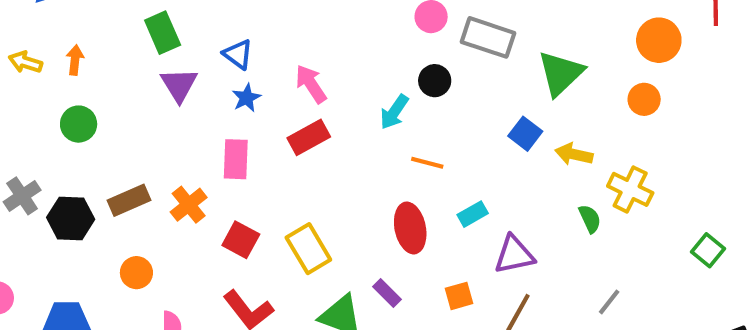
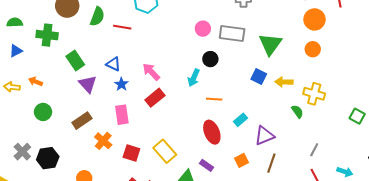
orange arrow: (75, 60) -> (36, 82), turned -64
brown rectangle: (129, 200) -> (82, 121), moved

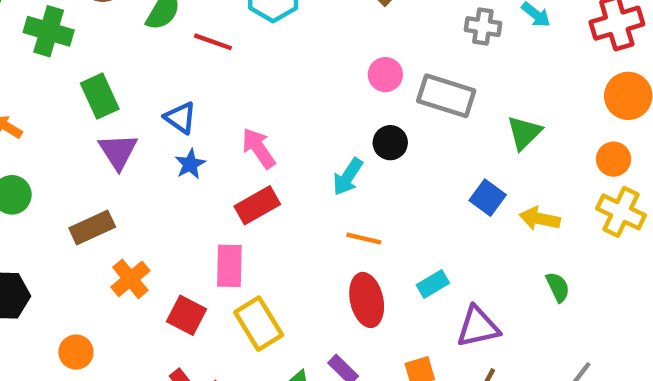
green triangle: (270, 44) -> (524, 133), size x0.7
yellow cross: (314, 94) -> (621, 212), moved
orange line: (214, 99) -> (364, 238), moved
pink rectangle: (122, 115) -> (229, 266), moved

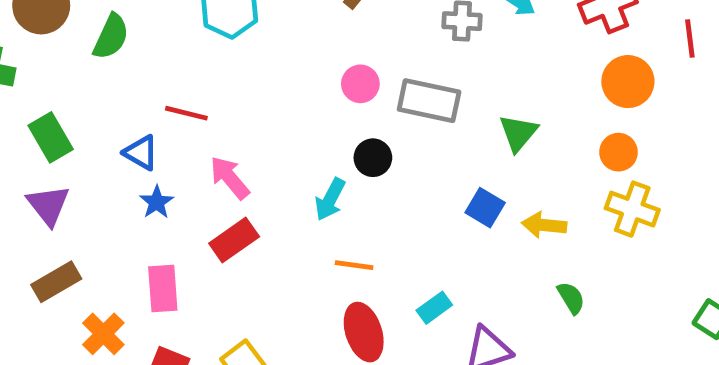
red line: (213, 42) -> (186, 113), moved
purple triangle: (118, 151) -> (48, 205), moved
pink rectangle: (229, 266) -> (163, 289), moved

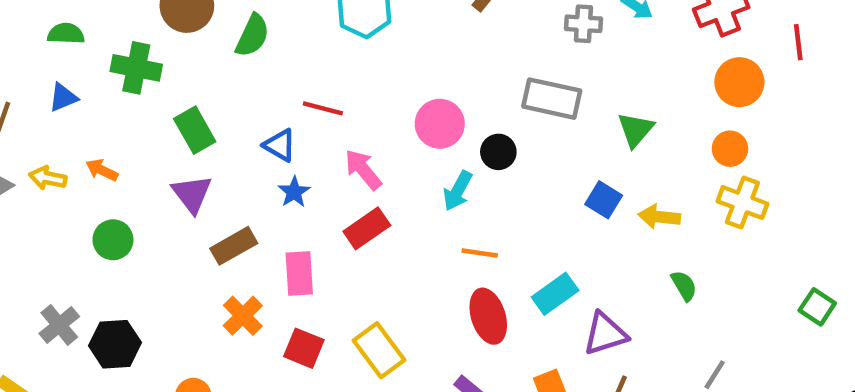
pink circle: (360, 84) -> (440, 124), moved, size x1.4
brown rectangle: (56, 282) -> (234, 246), moved
cyan rectangle: (434, 308) -> (555, 294), size x1.4

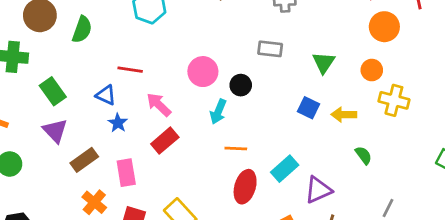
gray rectangle: (552, 99) -> (270, 49), size x0.7
orange circle: (730, 149) -> (372, 70), moved
red ellipse: (488, 316) -> (245, 187), turned 40

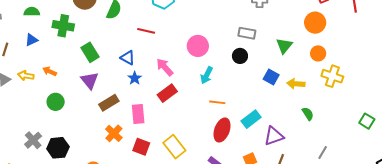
orange circle: (384, 27) -> (315, 23), moved
red line: (130, 70) -> (146, 31), moved
black circle: (241, 85) -> (240, 56), moved

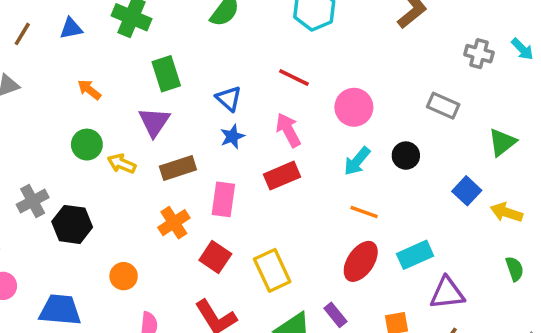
red line: (146, 31) -> (294, 77), moved
black circle: (240, 56) -> (406, 156), moved
yellow arrow: (26, 76) -> (122, 164), moved

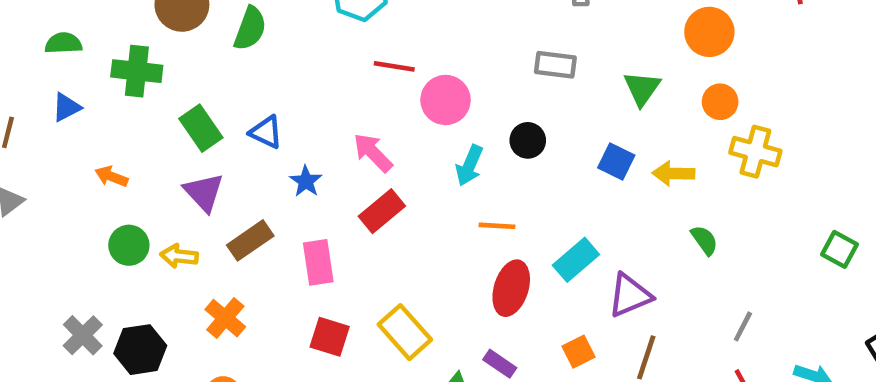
red line: (294, 77) -> (394, 66), moved
blue triangle: (229, 99) -> (266, 132), moved
orange cross: (174, 223) -> (225, 318), moved

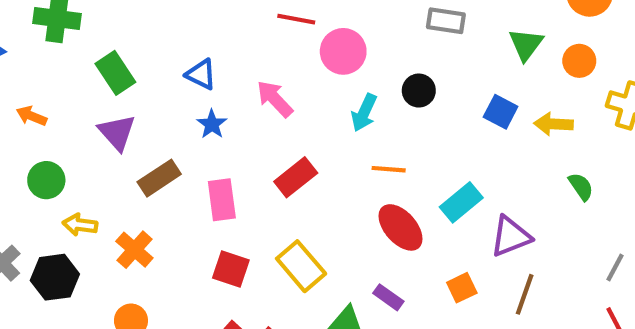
orange circle: (720, 102) -> (579, 61), moved
blue triangle: (266, 132) -> (201, 74), moved
red rectangle: (382, 211) -> (296, 177), moved
yellow arrow: (179, 256) -> (80, 225), moved
red ellipse: (511, 288) -> (401, 227), turned -60

